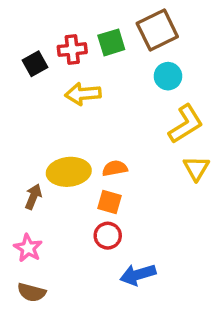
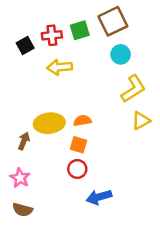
yellow triangle: (196, 168) -> (141, 121), turned 30

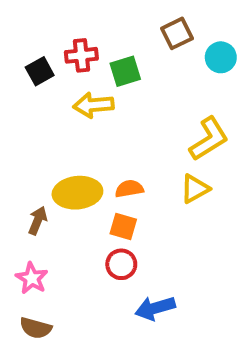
brown square: (113, 21) -> (177, 33), size x0.7
green square: (80, 30) -> (125, 71), moved
cyan circle: (121, 54) -> (221, 57), moved
yellow triangle: (141, 121) -> (195, 189), moved

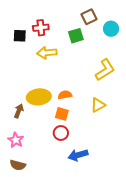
black square: (40, 71) -> (20, 36), turned 32
green square: (125, 71) -> (76, 36), moved
yellow triangle: (195, 189) -> (98, 105), moved

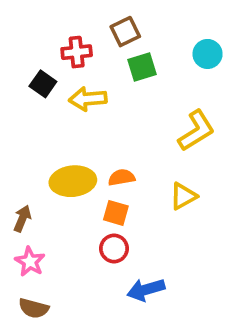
brown square: (89, 17) -> (125, 32), moved
black square: (20, 36) -> (43, 84), moved, turned 32
brown arrow: (19, 111) -> (22, 219), moved

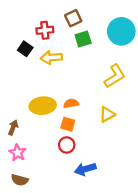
cyan circle: (208, 54) -> (121, 31), size x1.6

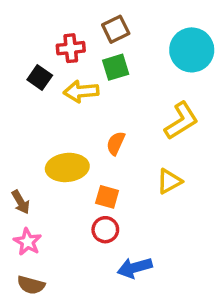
green square: (83, 39) -> (116, 67), moved
orange semicircle: (71, 103) -> (116, 143), moved, turned -56
brown arrow: (13, 128) -> (21, 202), turned 128

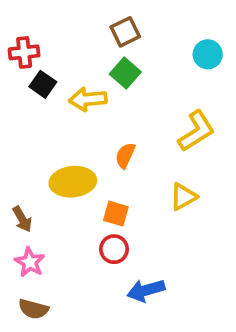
red cross: (71, 48) -> (24, 52), moved
cyan circle: (192, 50) -> (208, 54), size x0.6
green square: (116, 67) -> (125, 73), turned -32

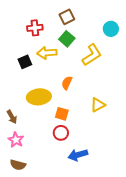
red cross: (24, 52) -> (35, 28), moved
black square: (43, 84) -> (25, 62), moved, turned 32
yellow L-shape: (196, 131) -> (92, 55), moved

